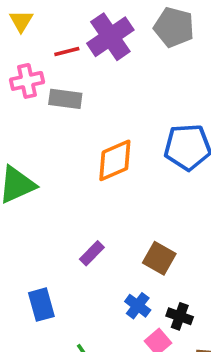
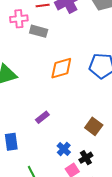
brown square: (159, 258) -> (94, 126), moved
black cross: (180, 316) -> (86, 158), turned 32

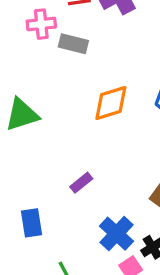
blue cross: (64, 149) -> (116, 234), size x1.5

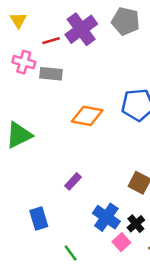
pink cross: (41, 24) -> (24, 62), turned 30
orange diamond: (111, 103) -> (87, 116), turned 36

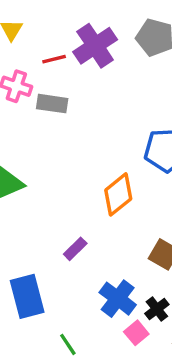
orange diamond: (87, 116) -> (118, 194), moved, turned -52
blue rectangle: (39, 219) -> (27, 296), size x1.4

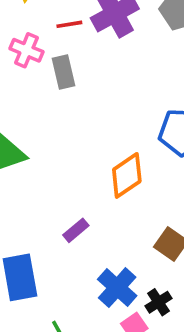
gray rectangle: (52, 104) -> (63, 72), turned 64

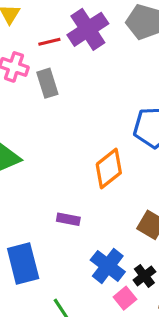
purple rectangle: (76, 230) -> (68, 219), turned 55

